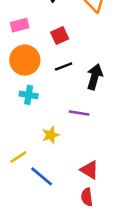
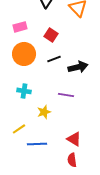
red square: (60, 35) -> (51, 35), turned -32
black arrow: (95, 77) -> (78, 67), turned 60
cyan cross: (29, 95) -> (24, 91), moved
blue line: (42, 176) -> (37, 144), turned -42

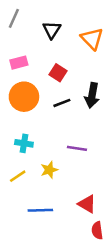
black arrow: (78, 67) -> (92, 95), moved, turned 114
yellow line: (19, 129) -> (18, 176), moved
red semicircle: (72, 160) -> (97, 230), moved

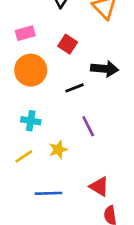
black arrow: (92, 95) -> (105, 69), turned -95
black line: (62, 103) -> (75, 88), moved
purple line: (77, 148) -> (88, 126), turned 54

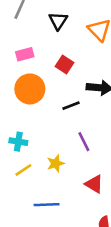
cyan cross: (31, 121) -> (18, 142), moved
red triangle: (99, 187) -> (94, 184), moved

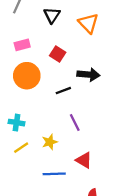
blue line: (47, 205) -> (54, 174), moved

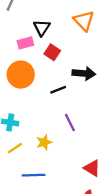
black triangle: (52, 15) -> (42, 28), moved
pink rectangle: (22, 45) -> (25, 43), moved
red triangle: (84, 160) -> (92, 168), moved
blue line: (54, 174) -> (34, 175), moved

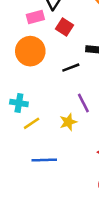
yellow star: (44, 142) -> (68, 122), moved
yellow line: (15, 148) -> (32, 123), moved

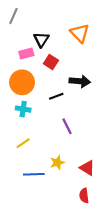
cyan cross: (19, 103) -> (23, 109), moved
yellow star: (68, 122) -> (57, 163), moved

